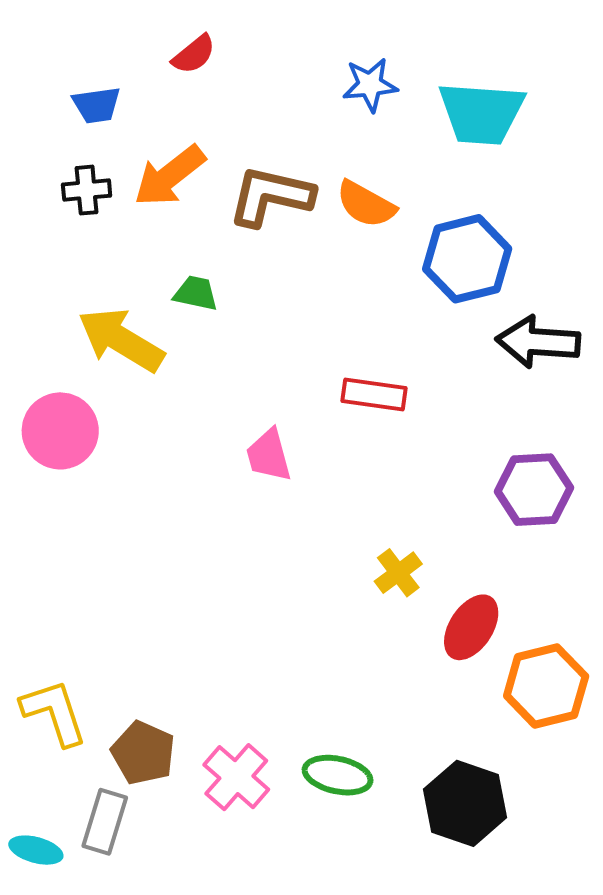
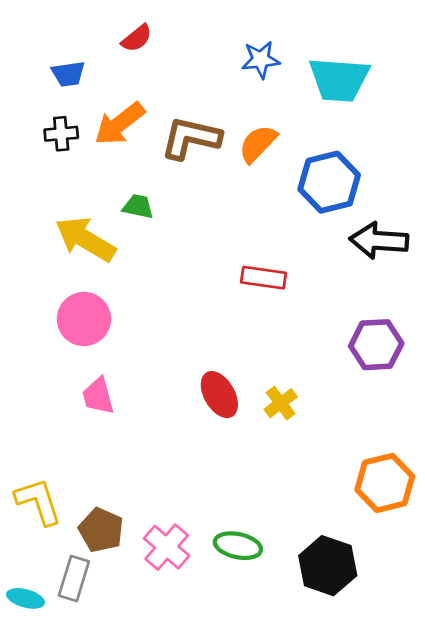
orange semicircle: (366, 204) -> (258, 144), turned 105
pink circle: (60, 431) -> (84, 319), moved
pink trapezoid: (269, 455) -> (98, 396), moved
red ellipse: (471, 627) -> (219, 395), moved, turned -63

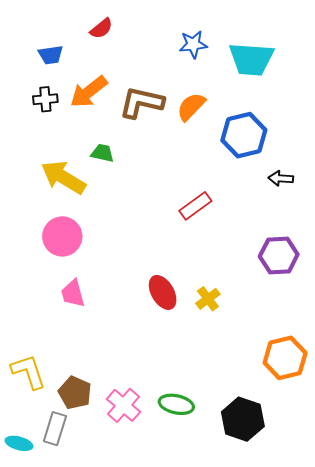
black arrow: (379, 241) -> (281, 178), size x0.6
red rectangle: (264, 278) -> (195, 206), turned -44

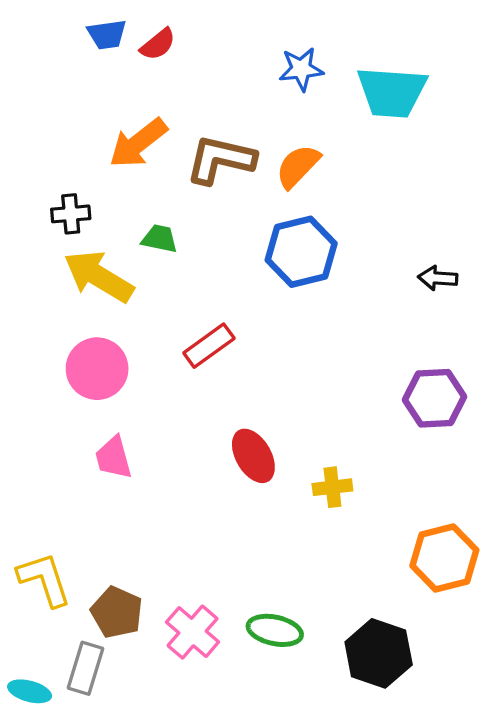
blue trapezoid: (51, 55) -> (107, 34), moved
black cross: (45, 99) -> (71, 214), moved
blue hexagon: (244, 135) -> (301, 252), moved
red rectangle: (195, 206) -> (209, 346), moved
yellow cross: (208, 299) -> (332, 487), moved, turned 30

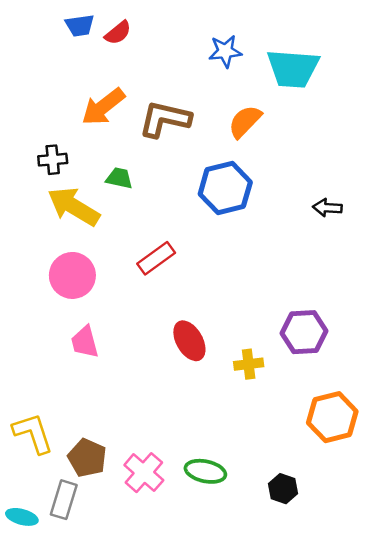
orange semicircle: (298, 166) -> (245, 121), moved
purple hexagon: (435, 398) -> (304, 332), moved
black hexagon: (379, 653) -> (283, 489), size x0.6

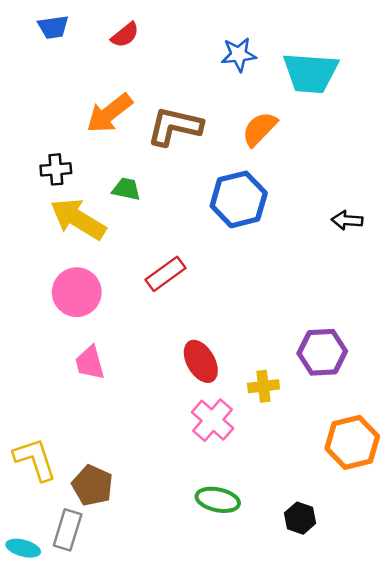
blue trapezoid: (80, 25) -> (53, 27), moved
pink cross: (144, 473) -> (213, 420), moved

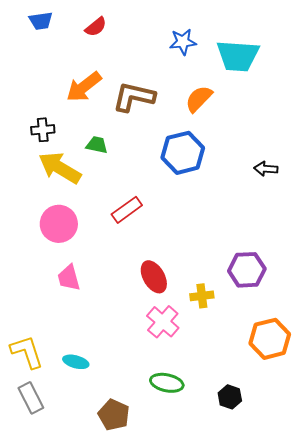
brown pentagon: (92, 485) -> (114, 415), moved
gray rectangle: (68, 530) -> (31, 398), moved, turned -44
cyan ellipse: (23, 548) -> (76, 362), moved

